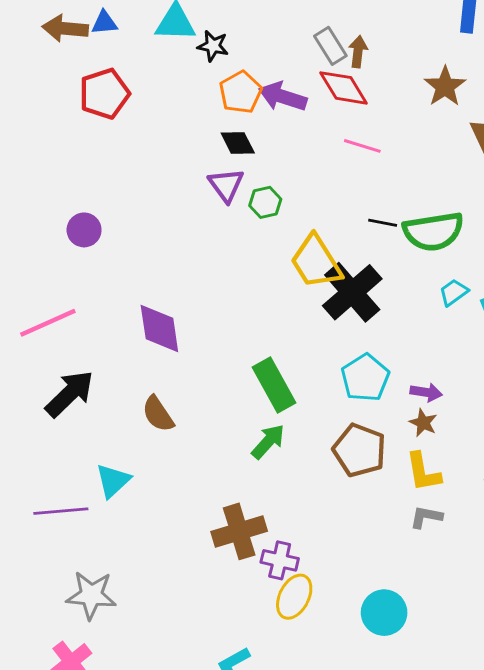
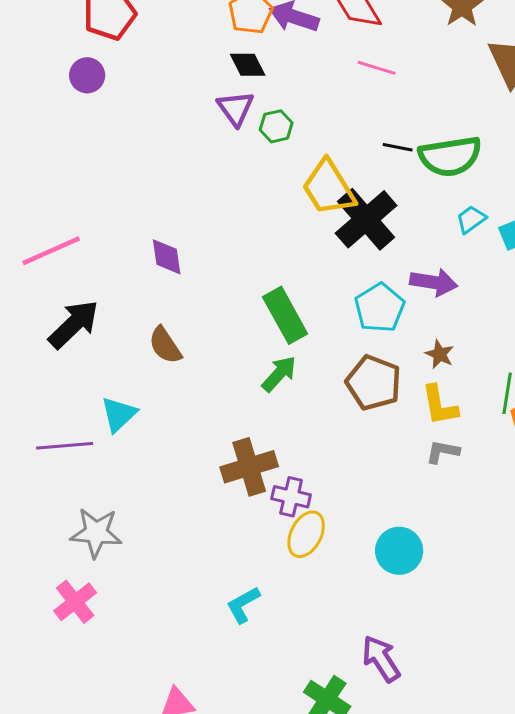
purple circle: (84, 230) -> (87, 75), moved
purple diamond: (159, 329) -> (167, 257), size x0.7
purple arrow: (426, 392) -> (434, 282), moved, size x1.4

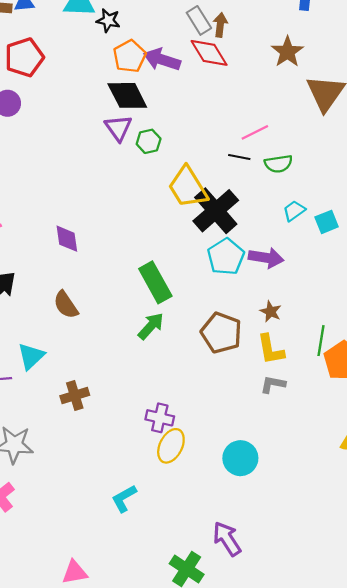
black diamond: (248, 65) -> (127, 95), size x1.5
pink line: (377, 68) -> (255, 132), moved, turned -44
green semicircle: (450, 156) -> (278, 164), size x0.6
cyan pentagon: (380, 308) -> (226, 257), moved
brown cross: (249, 467) -> (75, 395), moved, size x0.7

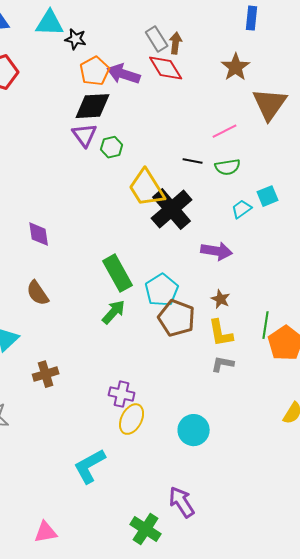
black diamond: (127, 95) -> (93, 106), turned -66
pink line: (255, 132) -> (225, 131), moved
cyan square: (327, 222) -> (268, 196), moved
cyan pentagon: (226, 257) -> (162, 290), moved
cyan L-shape: (124, 498) -> (90, 466), size x1.4

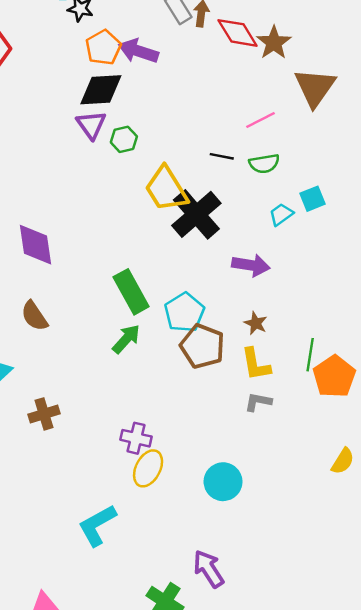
red diamond: (166, 68) -> (238, 33), moved
purple diamond: (39, 234) -> (36, 245), size x1.4

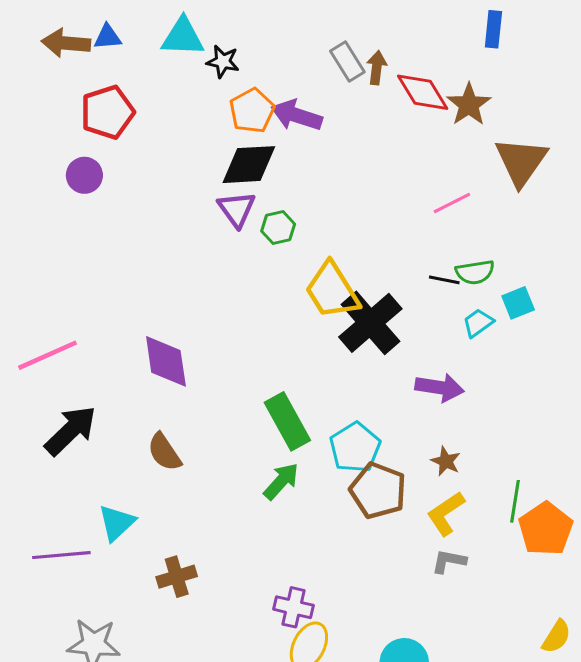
black line: (222, 156) -> (444, 280), moved
green semicircle: (264, 164) -> (475, 272), moved
yellow L-shape: (256, 364) -> (446, 514), turned 66

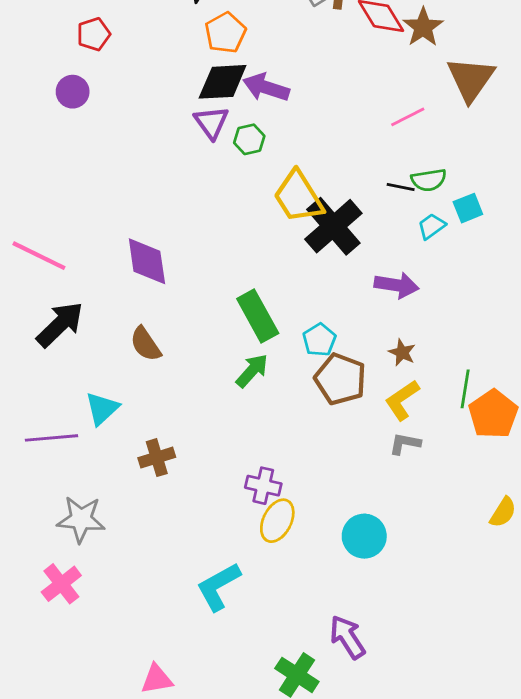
red pentagon: (107, 112) -> (94, 34), size x0.7
purple arrow: (297, 115) -> (266, 87), moved
pink line: (48, 355) -> (39, 256), turned 50
cyan pentagon: (355, 447) -> (319, 340), size x0.7

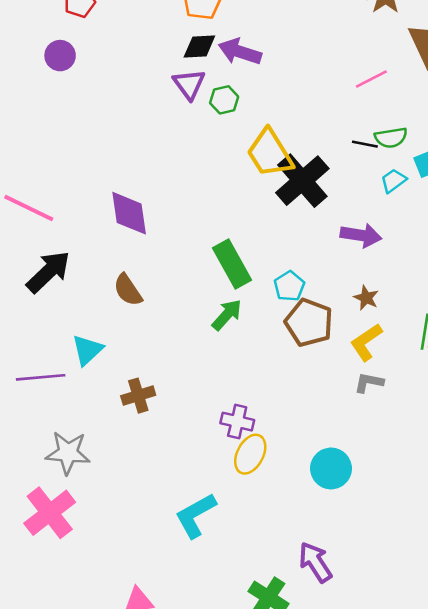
black diamond: (223, 82) -> (199, 46), size x0.7
pink cross: (61, 584) -> (50, 513), size x1.4

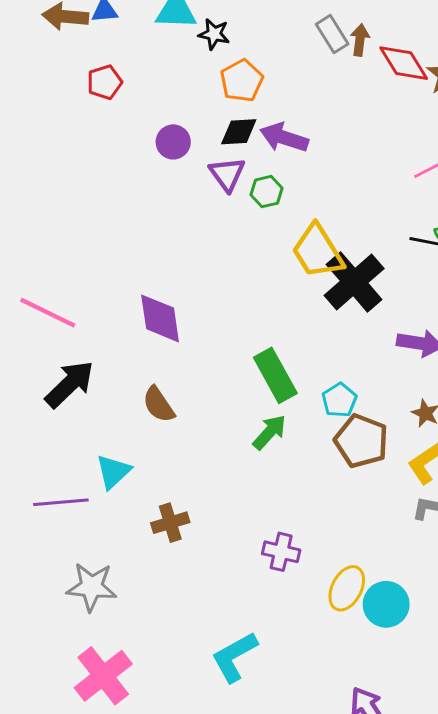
purple circle: (60, 56) -> (173, 142), moved
yellow ellipse: (250, 454) -> (347, 588), moved
pink cross: (50, 513) -> (103, 676), moved

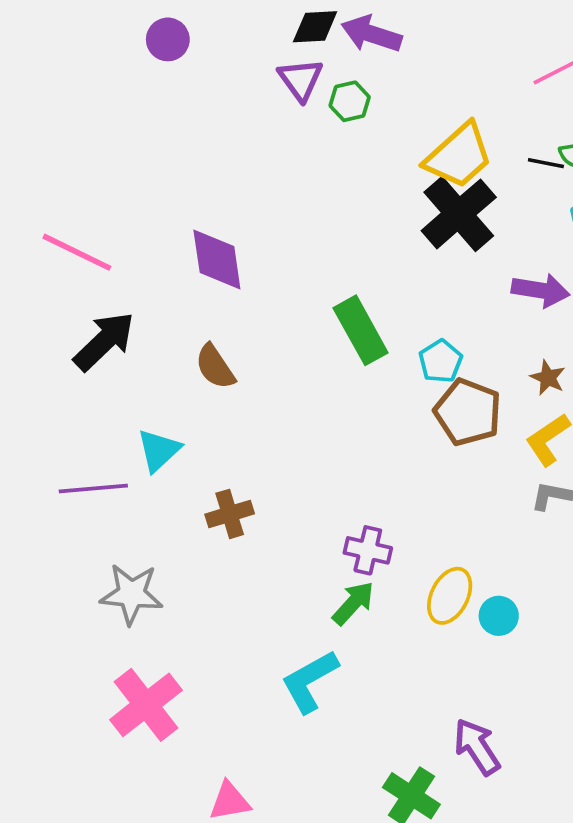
purple circle: (173, 142) -> (168, 39), moved
yellow trapezoid: (318, 251) -> (459, 156), moved, turned -100
green arrow: (269, 432) -> (353, 603), moved
cyan circle: (386, 604) -> (499, 616), size x0.7

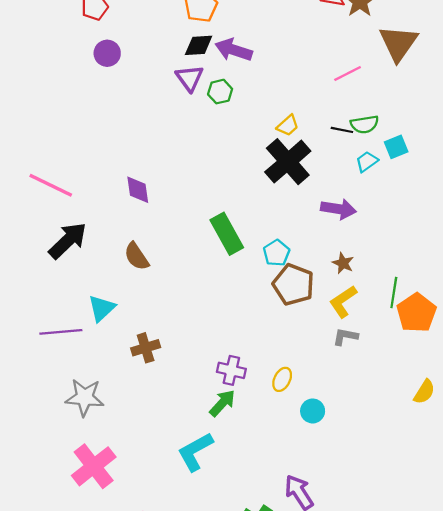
yellow trapezoid: (459, 156) -> (288, 125), size x0.5
purple diamond: (217, 259) -> (138, 190), size x0.7
yellow ellipse: (450, 596) -> (282, 379), moved, size x0.7

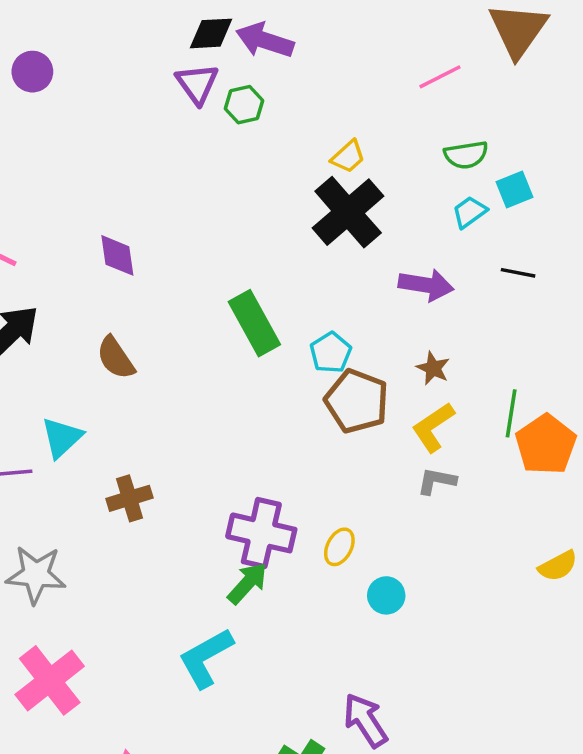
purple circle: (107, 53) -> (32, 72), moved
black line: (342, 130) -> (518, 273), moved
purple cross: (231, 370) -> (261, 533), size x1.5
yellow semicircle: (424, 392) -> (558, 566), turned 30

